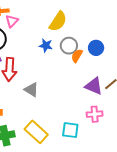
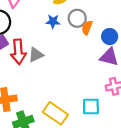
blue circle: (96, 48) -> (110, 37), moved
gray triangle: (31, 90) -> (36, 55), moved, turned -49

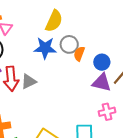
blue star: (53, 21) -> (45, 48), size x1.5

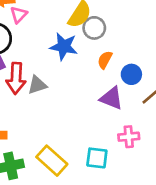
gray circle: (69, 44) -> (94, 28), moved
purple triangle: (102, 83) -> (112, 98), moved

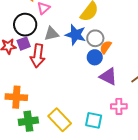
gray circle: (94, 28) -> (95, 38), moved
blue circle: (131, 74) -> (95, 57), moved
gray triangle: (37, 85) -> (51, 34), moved

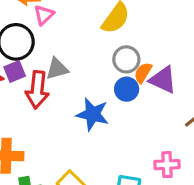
gray triangle: (51, 34) -> (57, 69), moved
blue star: (75, 35) -> (93, 114), moved
purple triangle: (108, 76) -> (163, 80), moved

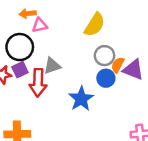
pink triangle: (44, 15) -> (40, 25), turned 35
blue star: (93, 114) -> (81, 99), turned 30

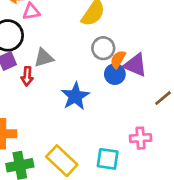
blue circle: (106, 78) -> (115, 74), moved
red arrow: (38, 83) -> (27, 76), size x0.6

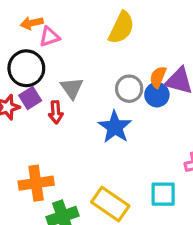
gray circle: (103, 48) -> (129, 89), moved
gray triangle: (44, 58) -> (72, 88), turned -40

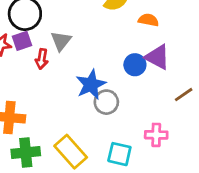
orange semicircle: (158, 77) -> (148, 20), moved, turned 66
gray circle: (129, 89) -> (106, 102), moved

